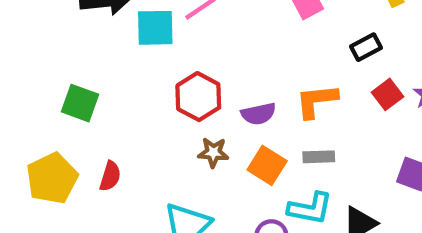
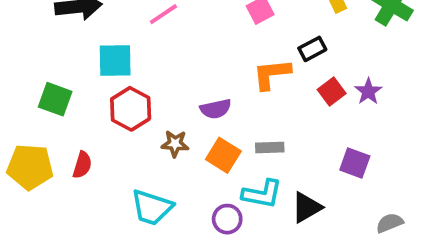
cyan square: (155, 28) -> (115, 61), moved
red hexagon: (198, 97) -> (131, 109), moved
orange L-shape: (317, 101) -> (272, 74), moved
yellow pentagon: (52, 178) -> (30, 167), turned 30

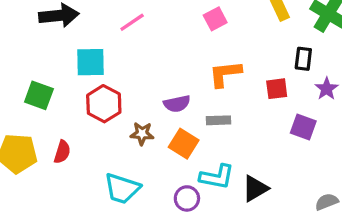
black rectangle: (312, 49) -> (303, 59), moved, turned -55
red square: (332, 91) -> (277, 89), turned 30
purple star: (368, 91) -> (327, 89), moved
gray rectangle: (270, 148) -> (219, 120), moved
purple square: (355, 163) -> (303, 127), moved

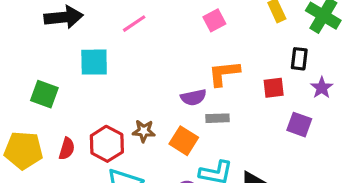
red hexagon: (104, 104) -> (107, 144), moved
purple semicircle: (177, 104) -> (193, 97), moved

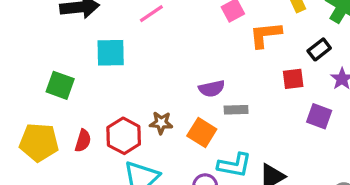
black rectangle: (299, 59) -> (319, 49), turned 45
orange L-shape: (224, 73) -> (265, 35), moved

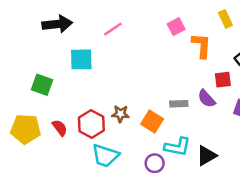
orange L-shape: (265, 35) -> (201, 46), turned 100
purple semicircle: (212, 89) -> (206, 99), moved, turned 60
red semicircle: (83, 141) -> (60, 128), turned -54

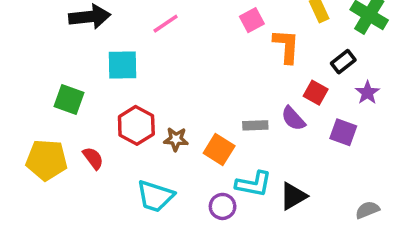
red square: (223, 80) -> (316, 93), turned 36
red hexagon: (91, 124) -> (136, 125), moved

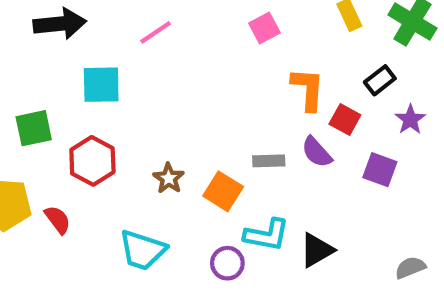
orange L-shape: (286, 46) -> (308, 89), moved
green square: (69, 100) -> (34, 128), turned -32
red hexagon: (136, 125) -> (92, 161), moved
brown star: (176, 139) -> (169, 178), turned 30
red semicircle: (93, 158) -> (58, 220), moved

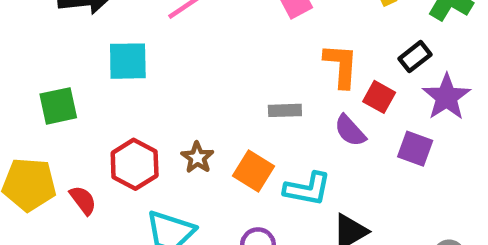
purple star: (410, 120) -> (446, 97), size x1.5
red hexagon: (92, 161) -> (135, 164), moved
gray rectangle: (269, 161) -> (285, 110), moved
cyan L-shape: (267, 235) -> (307, 189), moved

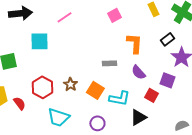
red square: (379, 97) -> (151, 95), moved

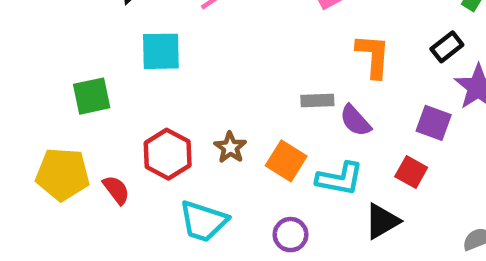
purple semicircle: (138, 72) -> (355, 121), moved
purple square: (167, 80) -> (434, 123), moved

